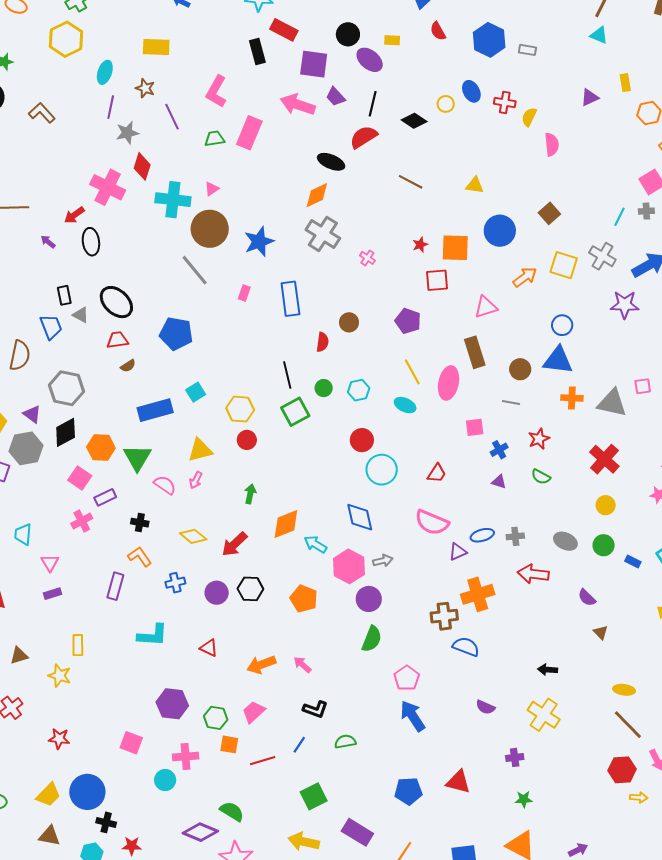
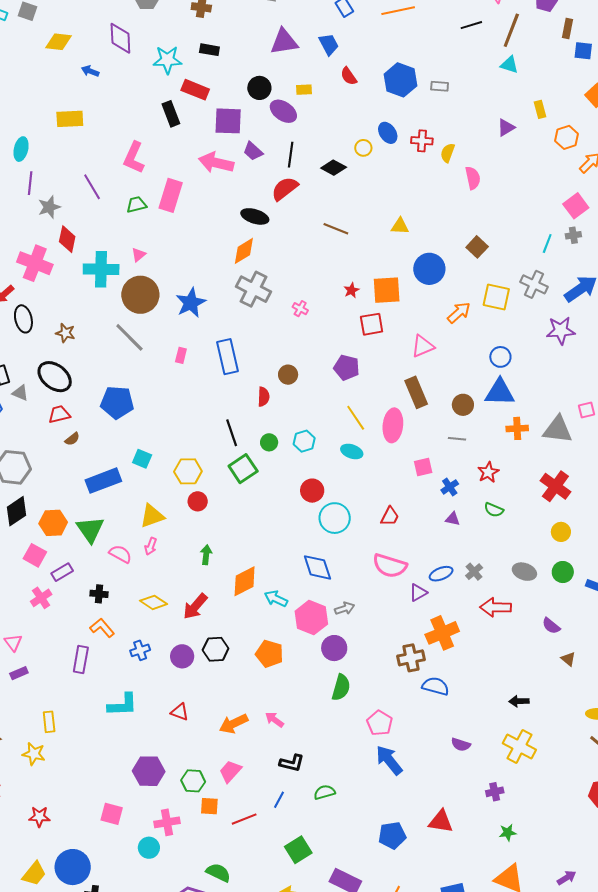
brown star: (145, 88) -> (65, 333), moved
cyan square: (196, 392) -> (142, 459), turned -30
gray cross: (515, 536) -> (474, 572), turned -30

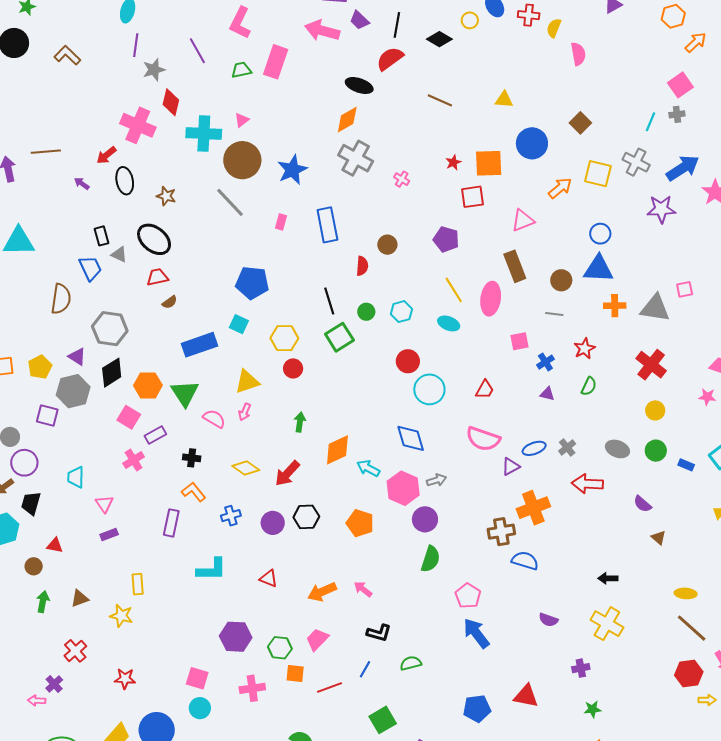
blue pentagon: (117, 402) -> (252, 283), moved
green semicircle: (494, 510) -> (589, 386), turned -90
cyan circle: (149, 848) -> (200, 708), moved

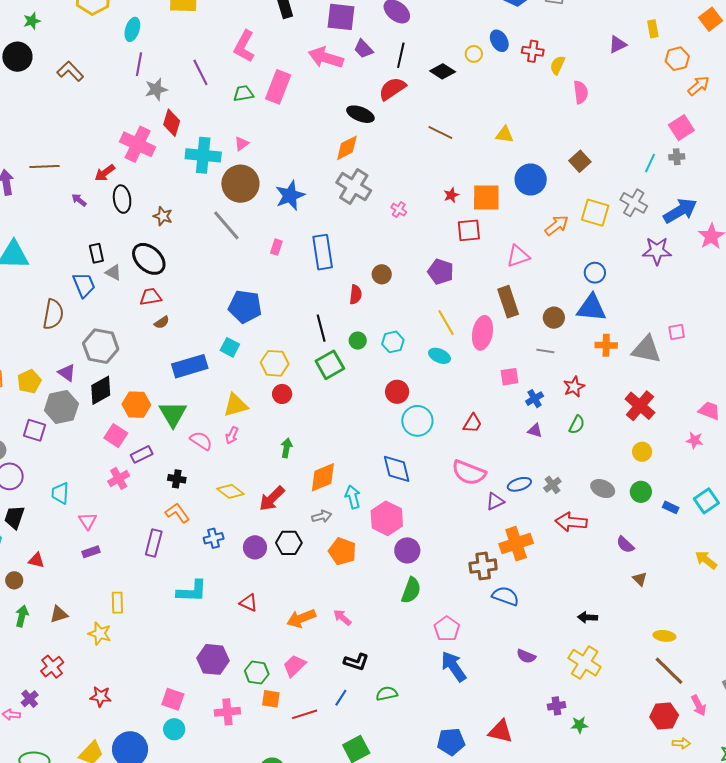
cyan arrow: (368, 468) -> (353, 497), turned 45
gray arrow: (437, 480) -> (322, 516), moved
green star: (593, 709) -> (579, 725), moved

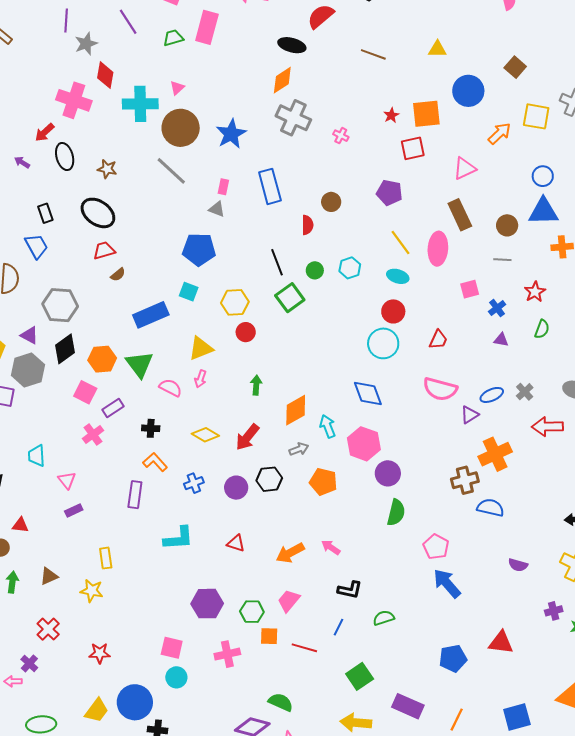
gray triangle: (113, 273) -> (217, 209), moved
red circle: (397, 392) -> (393, 311), moved
red line: (305, 714) -> (304, 648), turned 40

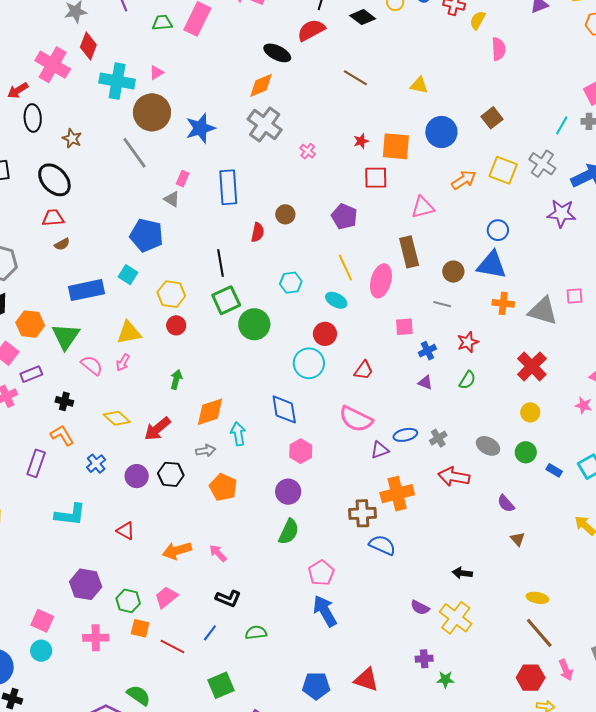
green circle: (315, 270) -> (254, 324), moved, size x1.8
pink hexagon: (364, 444) -> (301, 451), moved, size x0.7
blue cross: (194, 483) -> (96, 464), turned -30
purple semicircle: (518, 565) -> (420, 608), moved

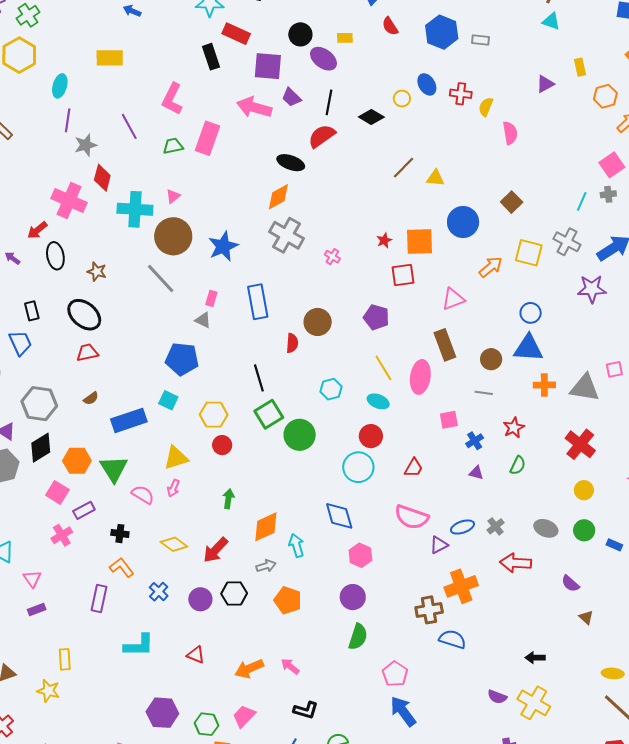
brown line: (355, 78) -> (403, 168), moved, turned -70
brown circle: (285, 214) -> (318, 322), size x1.4
brown semicircle: (62, 244) -> (91, 398), moved

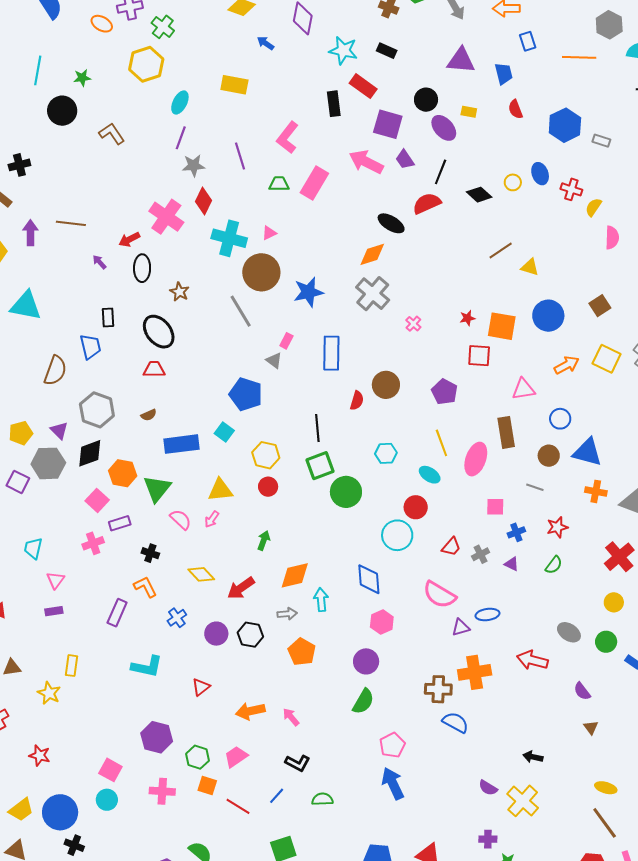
green cross: (28, 15) -> (163, 27), turned -30
blue circle: (531, 313) -> (560, 419), moved
gray cross: (496, 526) -> (481, 554), moved
red triangle: (196, 655) -> (201, 687), turned 48

